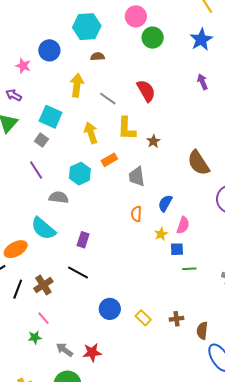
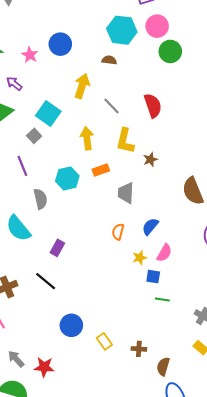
cyan hexagon: (87, 27) -> (122, 30), moved
gray semicircle: (59, 197) -> (40, 199), turned 60

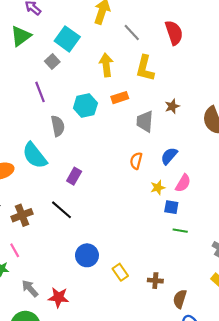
brown star: (150, 160) -> (172, 106), moved

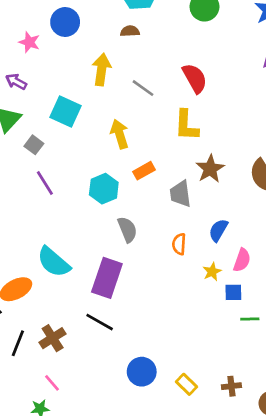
gray square: (52, 62) -> (34, 145), moved
yellow L-shape: (145, 68) -> (186, 125), moved
brown star: (172, 106) -> (210, 169), size x1.5
gray semicircle: (58, 126) -> (127, 229), moved
purple rectangle: (74, 176) -> (107, 278), size x1.8

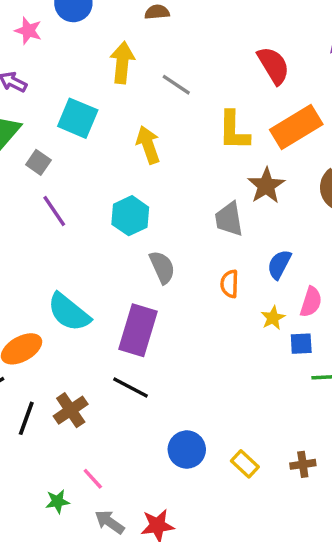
red semicircle: (195, 78) -> (273, 65), moved
orange rectangle: (144, 171) -> (296, 127), moved, size x1.8
pink line: (52, 383) -> (93, 479), moved

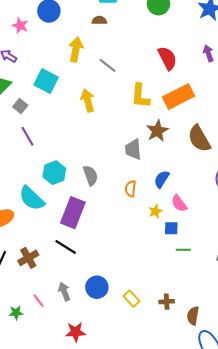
cyan hexagon: (130, 216) -> (54, 173), moved
pink semicircle: (311, 302) -> (179, 203), turned 120
gray arrow: (110, 522) -> (64, 291), moved, turned 30

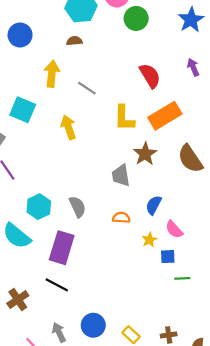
orange semicircle: (131, 189) -> (121, 218), turned 91

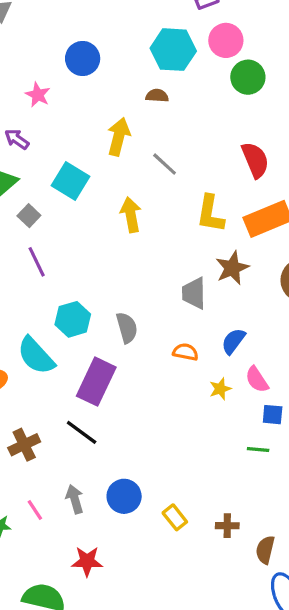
blue circle: (20, 35) -> (83, 58), moved
blue square: (168, 257) -> (273, 415), moved

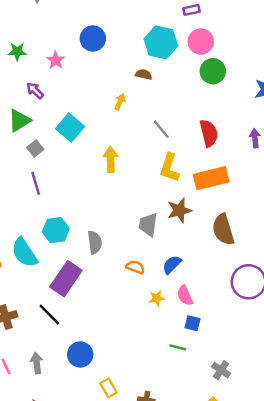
yellow arrow: (119, 137) -> (120, 102), moved, size x0.6
gray line: (165, 164) -> (161, 129), moved
blue circle: (124, 496) -> (80, 354), moved

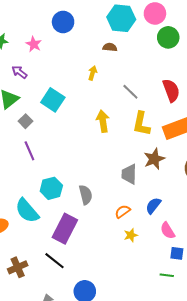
yellow arrow: (111, 159) -> (103, 121), moved
orange semicircle: (135, 267) -> (123, 211), turned -49
yellow star: (157, 298) -> (131, 235), moved

